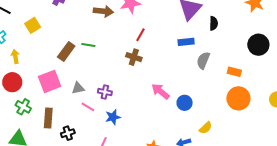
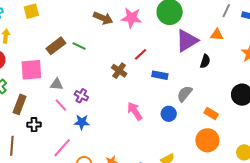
red line: (140, 35) -> (140, 54), moved
blue rectangle: (186, 42) -> (160, 75), moved
blue circle: (185, 103) -> (169, 114), moved

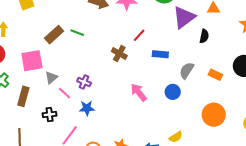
gray triangle: (57, 84) -> (51, 78), moved, turned -40
orange rectangle: (211, 114) -> (215, 75), moved
black cross: (34, 125) -> (50, 115), moved

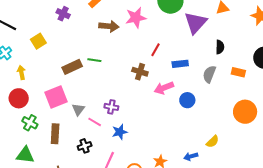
brown rectangle: (54, 35) -> (72, 67), turned 30
black semicircle: (204, 36) -> (220, 47), moved
pink arrow: (139, 92) -> (164, 88), moved, turned -60
blue circle: (173, 92) -> (187, 100), moved

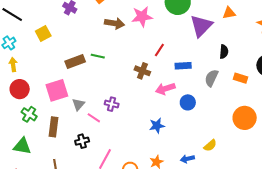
yellow arrow: (21, 72) -> (13, 65), moved
blue star: (120, 132) -> (157, 126), moved

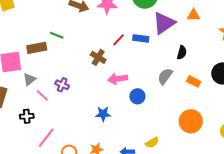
brown rectangle: (75, 61) -> (37, 48), moved
blue rectangle: (183, 66) -> (141, 38), moved

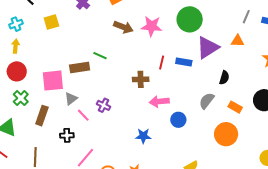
red line: (119, 40) -> (162, 63), turned -32
brown cross: (98, 57) -> (141, 79), turned -35
orange circle: (191, 121) -> (226, 134), moved

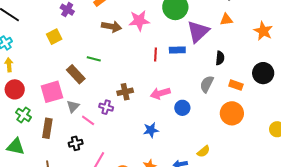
yellow square: (51, 22) -> (54, 37), moved
brown rectangle: (80, 67) -> (76, 74), turned 66
brown cross: (141, 79) -> (125, 92), moved

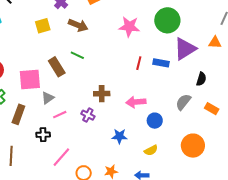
brown arrow: (112, 27) -> (78, 25), moved
purple cross: (106, 107) -> (88, 115), moved
orange circle: (232, 113) -> (193, 146), moved
pink line: (88, 120) -> (60, 115), turned -72
yellow semicircle: (203, 151) -> (151, 150), moved

